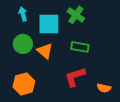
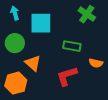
green cross: (76, 15) -> (87, 14), moved
orange triangle: (45, 51) -> (33, 63), moved
orange semicircle: (104, 88) -> (96, 63), moved

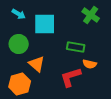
cyan arrow: (15, 13) -> (19, 14), turned 136
orange semicircle: (96, 63) -> (90, 64), moved

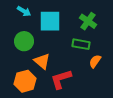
green cross: (91, 15) -> (88, 21), moved
orange semicircle: (90, 64) -> (95, 61), turned 112
red L-shape: (71, 77) -> (61, 79), moved

